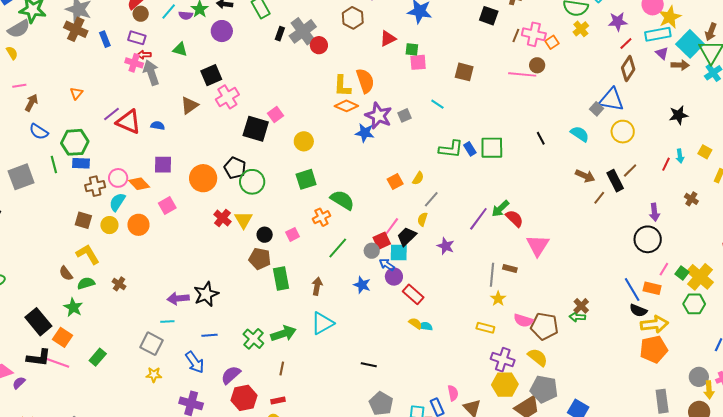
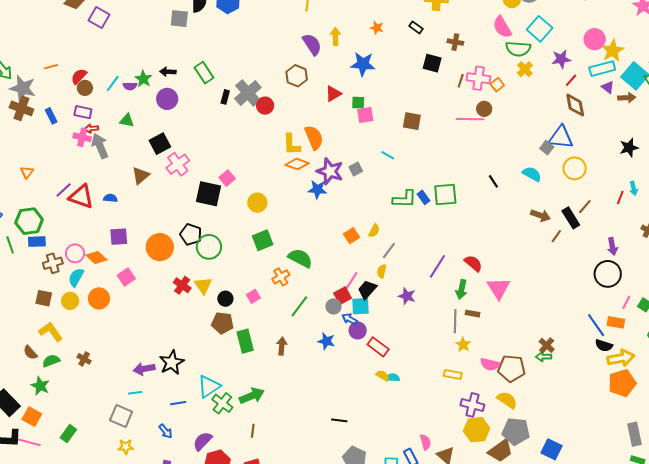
brown diamond: (628, 68) -> (575, 105), turned -40
green arrow: (500, 209) -> (462, 289), moved, turned -30
cyan triangle: (322, 323) -> (209, 386), moved
blue arrow: (195, 362) -> (166, 431), size x0.7

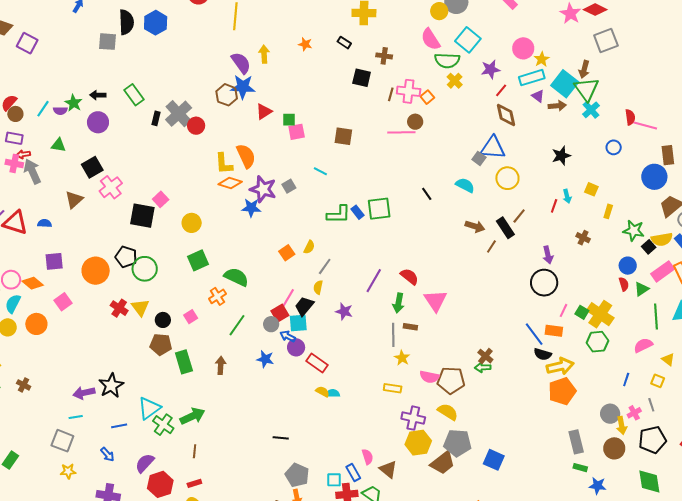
yellow star: (613, 51) -> (542, 59), size x0.7
blue star: (363, 64) -> (243, 87), moved

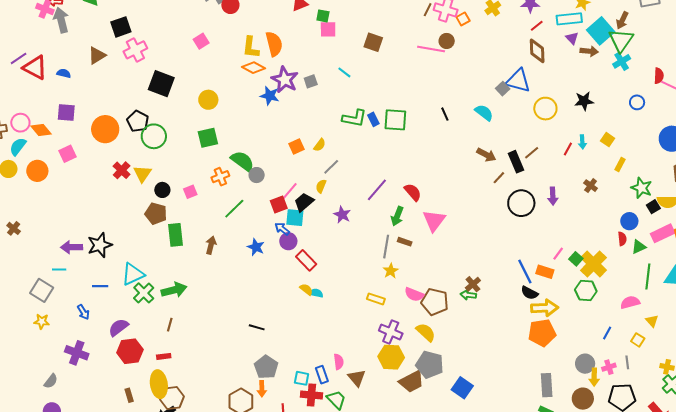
yellow circle: (507, 178) -> (545, 109), moved
pink square: (161, 199) -> (201, 41), moved
black circle: (544, 283) -> (521, 203), moved
gray circle: (271, 324) -> (257, 175), moved

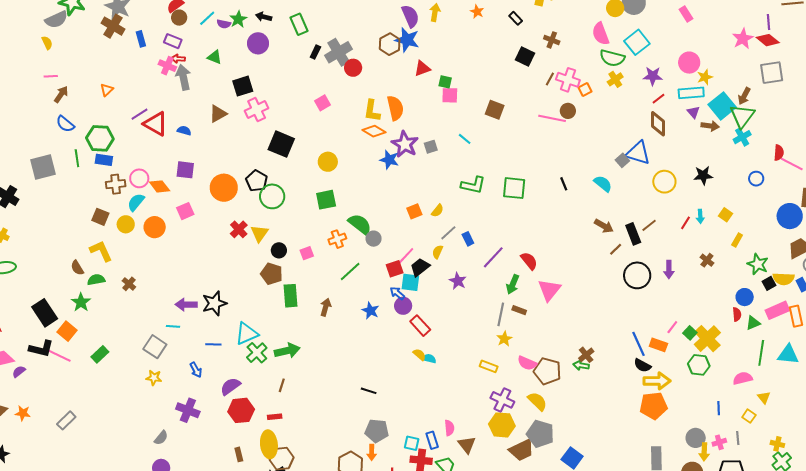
blue rectangle: (373, 119) -> (468, 239), moved
blue line: (607, 333) -> (719, 408), turned -32
gray pentagon: (266, 367) -> (377, 431), turned -30

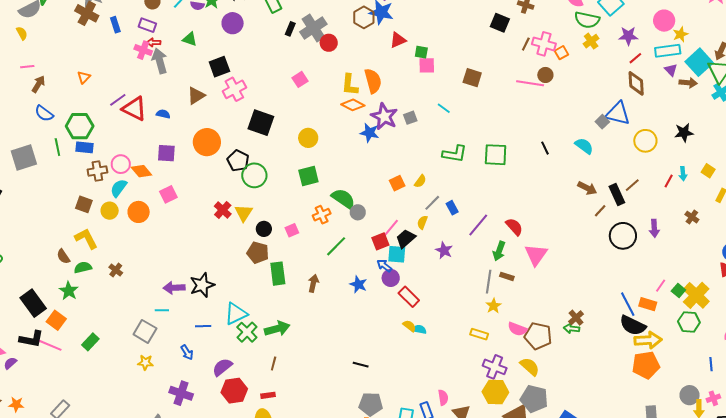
orange circle: (224, 188) -> (207, 142), moved
black semicircle: (642, 365) -> (633, 325), size x1.5

